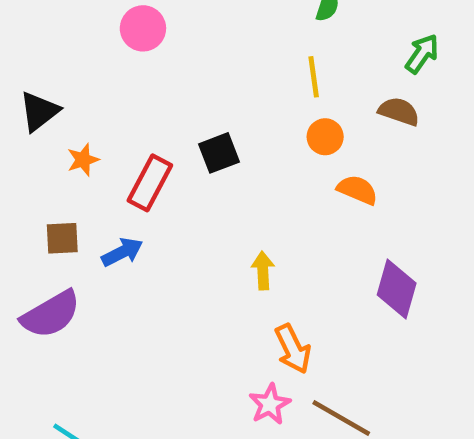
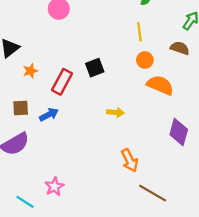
orange semicircle: (357, 190) -> (160, 85), size x1.4
yellow arrow: (263, 271) -> (115, 112), moved, turned 98
pink star: (270, 404) -> (54, 187), moved

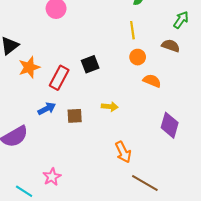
orange star: (30, 71) -> (29, 67), size x1.5
orange semicircle: (160, 85) -> (152, 81), size x0.7
brown square: (21, 108) -> (75, 116), moved

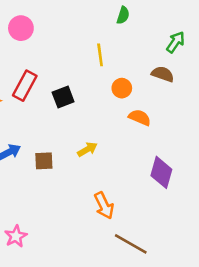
yellow line: (132, 30) -> (100, 55), moved
red rectangle: (59, 78) -> (25, 86), moved
yellow arrow: (110, 107) -> (87, 149), turned -35

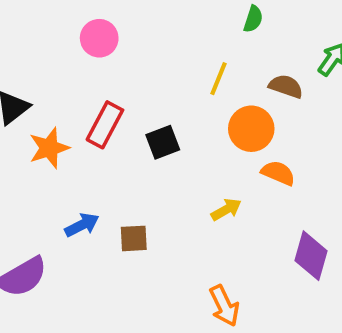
yellow line: (100, 55) -> (219, 79), turned 30
brown semicircle: (163, 74) -> (286, 86), moved
orange circle: (122, 88) -> (251, 129), size x1.5
yellow arrow: (87, 149) -> (226, 210), moved

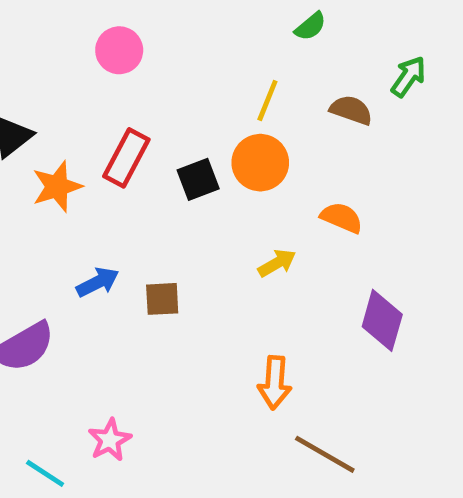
green semicircle: (253, 19) -> (310, 26), turned 32
orange circle: (251, 129) -> (260, 163), moved
orange arrow: (224, 306) -> (275, 383), turned 30

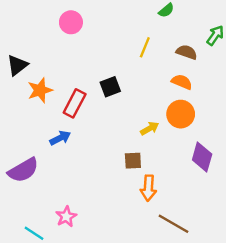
red rectangle: (126, 158) -> (75, 103), moved
orange circle: (260, 163) -> (181, 114), moved
orange semicircle: (342, 218) -> (182, 82), moved
brown square: (162, 299) -> (133, 161), moved

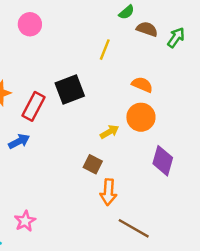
brown semicircle: (187, 52) -> (147, 29), moved
black square: (110, 87) -> (70, 89), size x1.4
brown square: (133, 161) -> (93, 164), turned 30

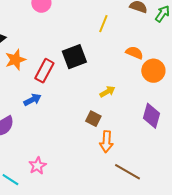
orange circle: (141, 117) -> (153, 71), moved

